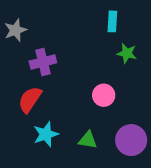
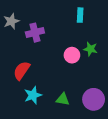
green star: (127, 53) -> (90, 49), moved
purple cross: (43, 62) -> (35, 33), moved
pink circle: (104, 95) -> (72, 55), moved

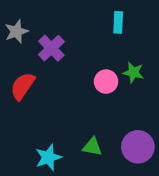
purple cross: (35, 33) -> (51, 48), turned -30
red semicircle: (22, 71) -> (23, 86), moved
cyan star: (33, 95) -> (48, 157), moved

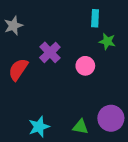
purple cross: (51, 48) -> (50, 52), moved
green star: (133, 72) -> (107, 41), moved
green triangle: (92, 147) -> (80, 127), moved

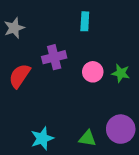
cyan rectangle: (95, 18) -> (85, 21), moved
green star: (107, 41) -> (121, 73), moved
purple cross: (50, 52) -> (54, 57), turned 30

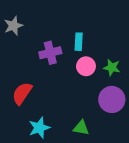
cyan rectangle: (85, 21) -> (79, 42), moved
red semicircle: (20, 76) -> (22, 93), moved
purple circle: (121, 129) -> (112, 99), moved

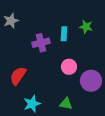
pink circle: (86, 66) -> (69, 67), moved
green star: (112, 68) -> (86, 27), moved

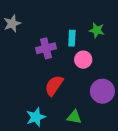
pink circle: (69, 67) -> (83, 60), moved
red semicircle: (18, 76) -> (54, 86), moved

